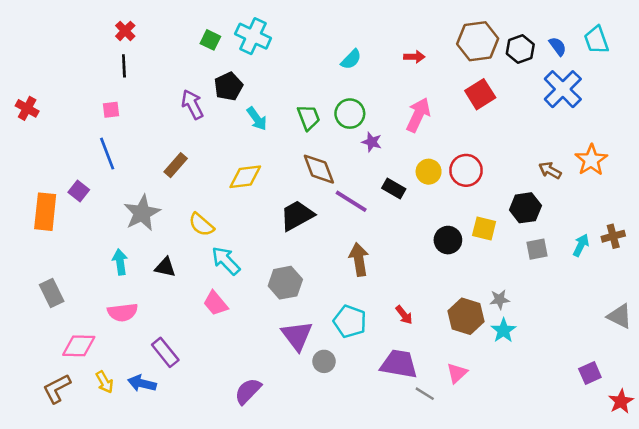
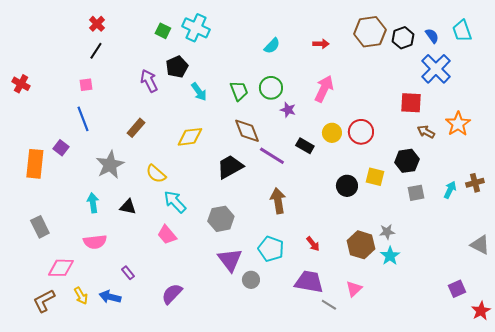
black line: (124, 66) -> (96, 51), turned 36
red square: (480, 94) -> (411, 103), moved, turned 35
purple rectangle: (165, 352) -> (128, 273), size x0.6
purple semicircle: (248, 391) -> (172, 294), moved

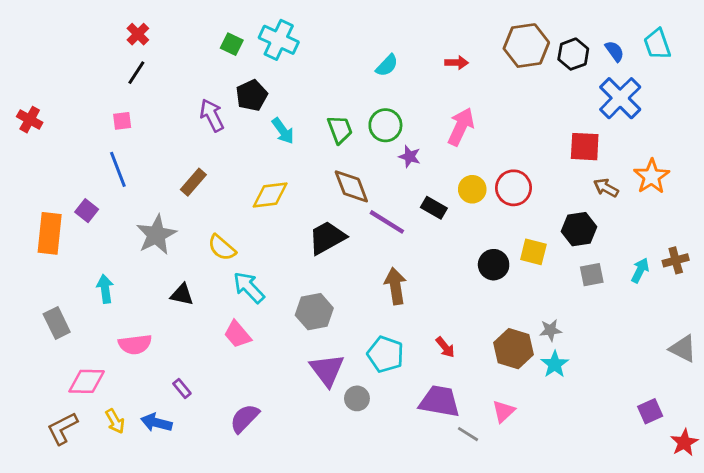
cyan arrow: (93, 203) -> (105, 289), moved

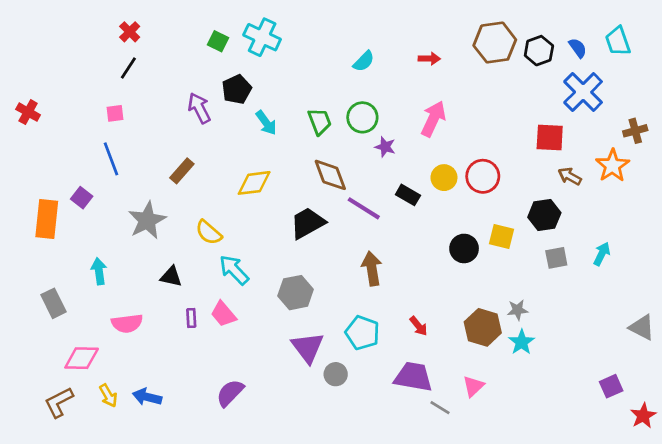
brown cross: (676, 260) -> (635, 131), moved
purple rectangle: (182, 388) -> (191, 318), moved, turned 36

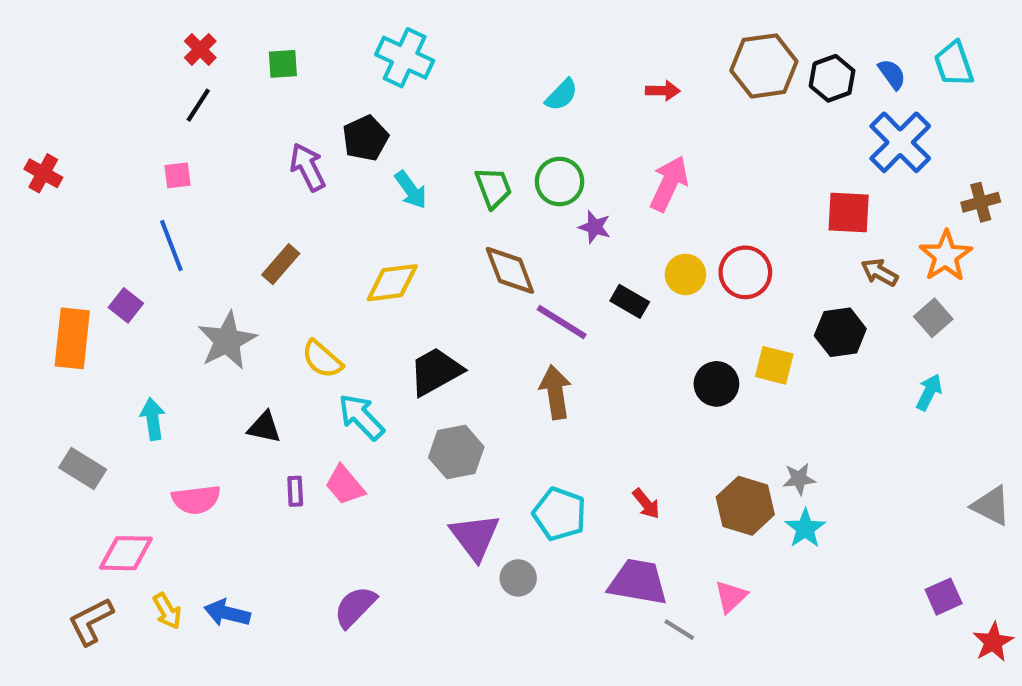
green square: (218, 41) -> (283, 64), moved, turned -30
black trapezoid: (308, 223) -> (436, 371), moved
gray square: (556, 258) -> (933, 318), moved, turned -30
brown arrow: (372, 269) -> (555, 392), moved
gray rectangle: (53, 303) -> (83, 469), turned -32

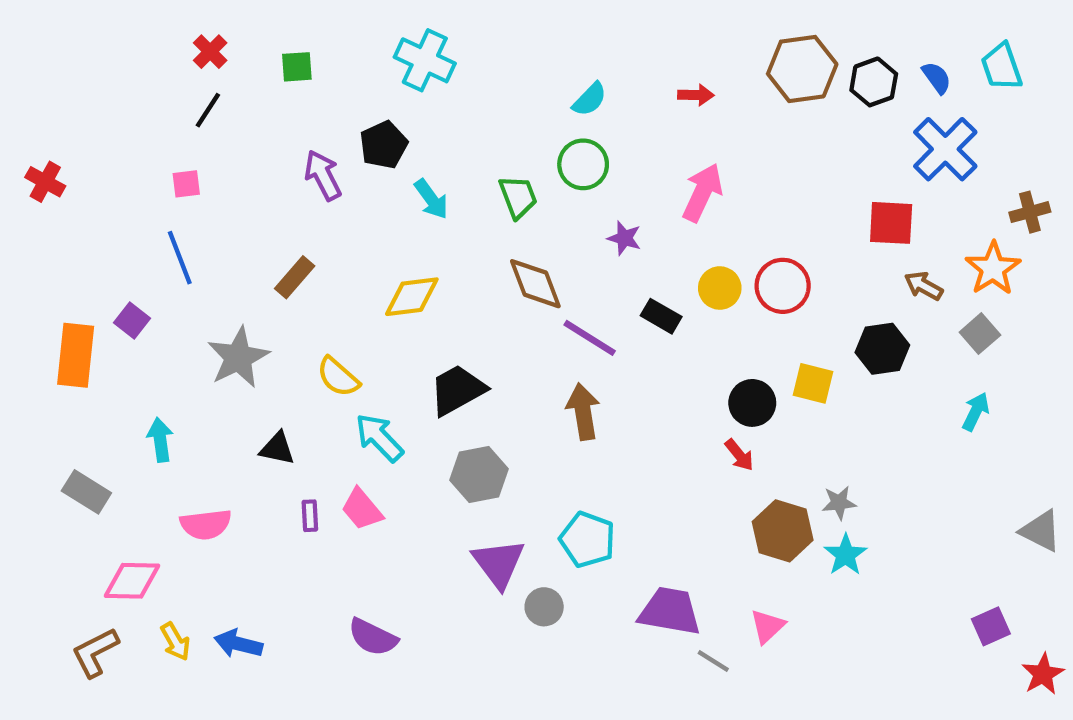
green circle: (560, 182) -> (583, 164), moved
red arrow: (646, 504) -> (739, 455), moved
purple semicircle: (355, 607) -> (373, 637), turned -108

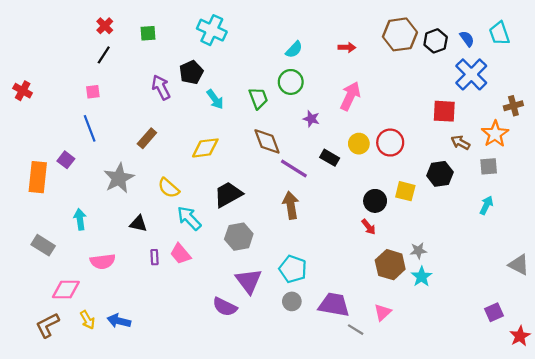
gray square: (980, 334) -> (489, 166), turned 36
gray circle: (544, 607) -> (292, 301), moved
purple semicircle: (373, 637) -> (225, 307), moved

